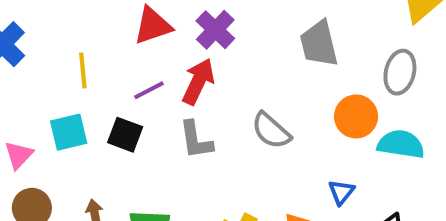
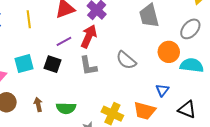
yellow line: (83, 71) -> (29, 19), moved
gray ellipse: (400, 72) -> (190, 29), turned 30

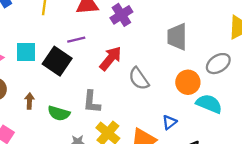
red arrow: (89, 36) -> (111, 58), moved
black square: (53, 64) -> (57, 61), size x1.4
gray L-shape: (88, 66) -> (92, 102), moved

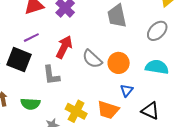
orange circle: (188, 82) -> (119, 63), moved
gray L-shape: (92, 102) -> (51, 75), moved

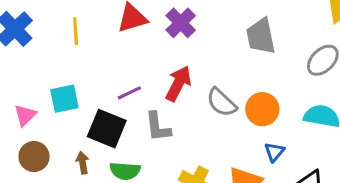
purple line: (31, 38) -> (129, 93), moved
black square: (19, 60) -> (107, 129), moved

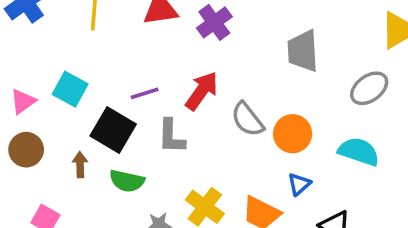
cyan square: (64, 99) -> (70, 89), turned 32

